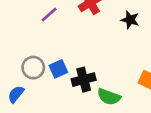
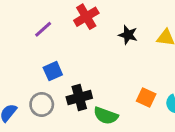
gray circle: (33, 68) -> (42, 104), moved
blue square: (58, 69) -> (53, 71), moved

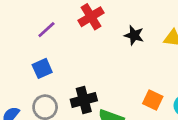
blue square: (53, 71) -> (42, 68), moved

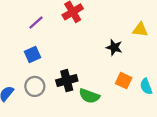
black star: (134, 35) -> (114, 47), moved

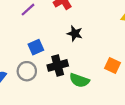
black star: (114, 47) -> (75, 33), moved
blue square: (32, 54) -> (36, 47), moved

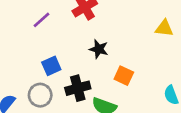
orange square: (112, 65) -> (124, 76), moved

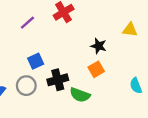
black star: (99, 49) -> (99, 46), moved
orange square: (124, 76) -> (96, 69), turned 35

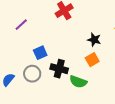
purple line: (27, 23) -> (21, 25), moved
black cross: (58, 80) -> (59, 69), turned 30

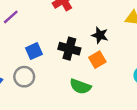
black cross: (59, 69) -> (69, 49), moved

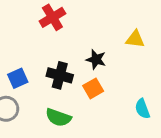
green semicircle: (80, 86) -> (58, 117), moved

